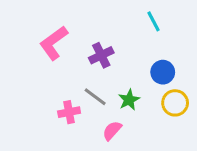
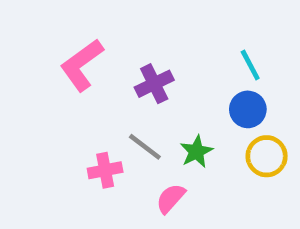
cyan line: (154, 21) -> (250, 65), moved

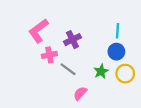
cyan line: (250, 65) -> (118, 31), turned 32
green star: (196, 152) -> (101, 71), moved
pink cross: (105, 170) -> (49, 55), moved

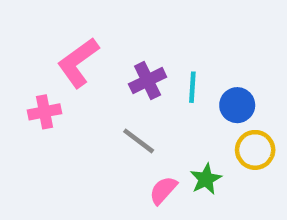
cyan line: (118, 31) -> (192, 87), moved
pink cross: (49, 55) -> (44, 112), moved
green star: (101, 71) -> (206, 179), moved

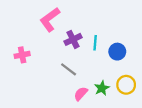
pink L-shape: (78, 63) -> (50, 19), moved
yellow circle: (255, 150) -> (126, 85), moved

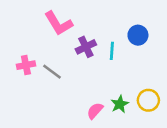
pink L-shape: (50, 19) -> (59, 23), turned -85
blue circle: (117, 52) -> (138, 35), moved
gray line: (69, 69) -> (52, 72), moved

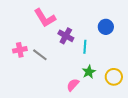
purple cross: (86, 47) -> (66, 36), turned -35
cyan line: (112, 51) -> (85, 47), moved
green star: (120, 104) -> (89, 72), moved

